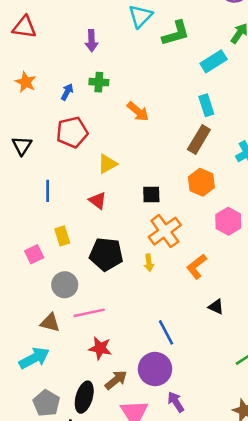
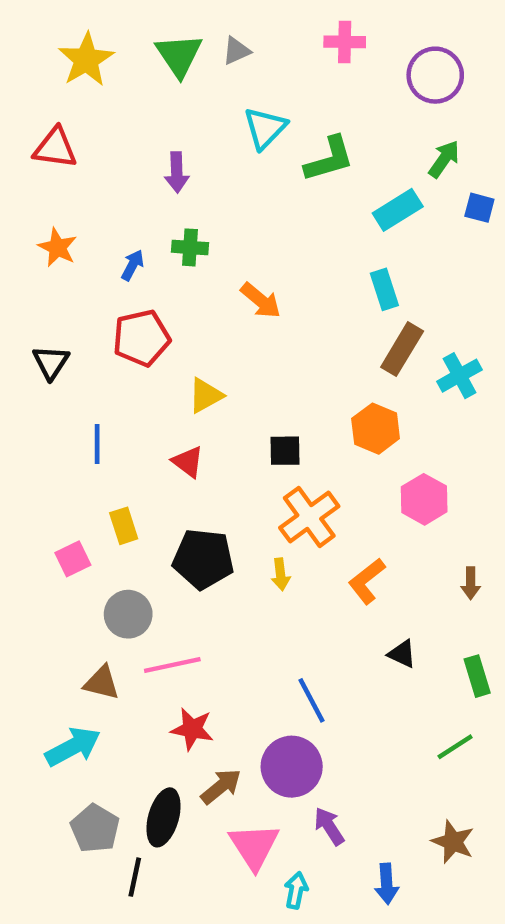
brown rectangle: (199, 139) -> (402, 349), moved

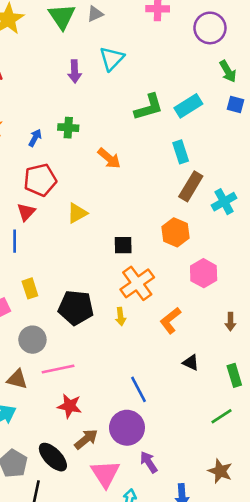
green L-shape: (329, 159) -> (149, 107), moved
green arrow: (444, 159) -> (228, 71), moved, turned 115
purple arrow: (177, 172) -> (75, 71), moved
red triangle: (188, 462) -> (26, 212), moved, turned 36
black ellipse: (163, 817) -> (53, 457), turned -60

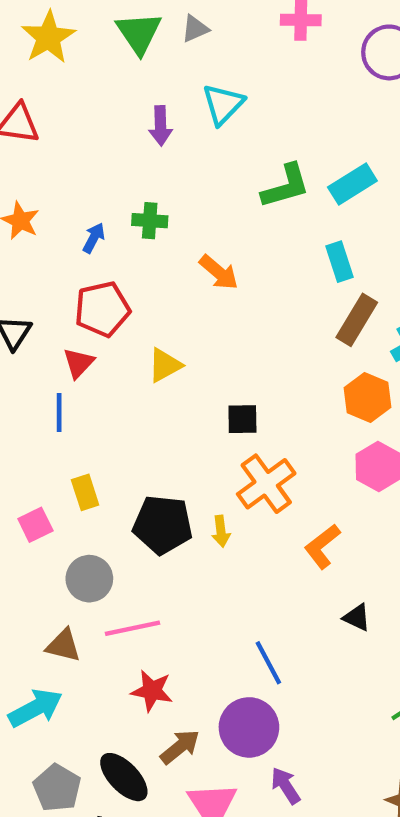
orange hexagon: (176, 232) -> (368, 397), moved
yellow arrow: (121, 317) -> (221, 531), moved

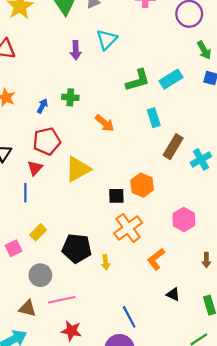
cyan rectangle: (340, 262) -> (154, 118), moved
yellow triangle: (165, 365) -> (78, 169), size x1.5
orange hexagon: (368, 397) -> (142, 185), moved
yellow rectangle: (85, 492) -> (38, 232), turned 63
yellow arrow: (221, 531) -> (106, 262), moved

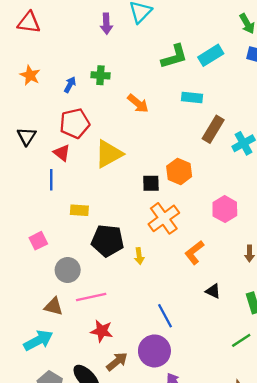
cyan rectangle: (154, 118) -> (192, 98), turned -66
red triangle: (35, 168) -> (62, 153), turned -35
yellow rectangle: (38, 232) -> (79, 210), moved, turned 49

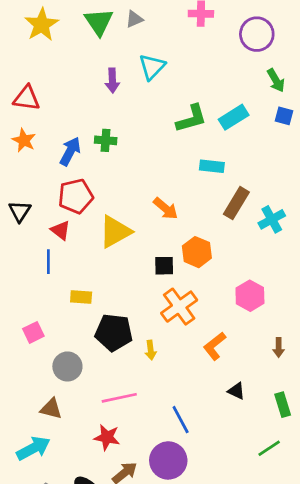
red triangle: (29, 23) -> (27, 98), moved
blue arrow: (70, 85) -> (70, 151), size x1.5
orange arrow: (138, 103) -> (166, 208), moved
pink line: (91, 297) -> (119, 398), moved

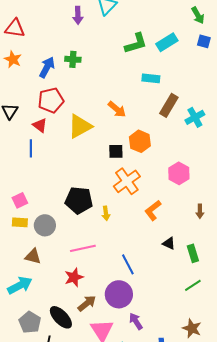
yellow rectangle: (81, 297) -> (20, 222), moved
green rectangle: (283, 405) -> (193, 253), moved
red star: (107, 437) -> (74, 277), turned -30

